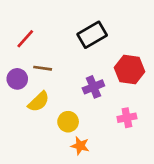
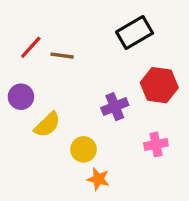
black rectangle: (92, 35) -> (135, 32), moved
brown line: (43, 68) -> (62, 56), moved

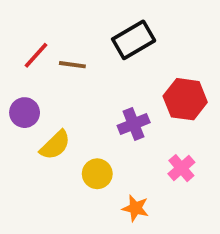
black rectangle: (135, 32) -> (134, 40), moved
pink cross: (156, 144) -> (181, 168), turned -30
orange star: (98, 179) -> (135, 208), moved

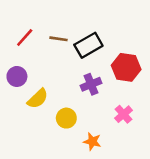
black rectangle: (134, 40) -> (88, 45), moved
brown line: (72, 65) -> (59, 39), moved

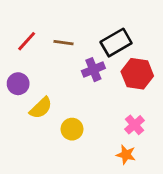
black rectangle: (88, 45) -> (116, 43), moved
purple cross: (91, 84) -> (93, 70), moved
orange star: (92, 141) -> (126, 155), moved

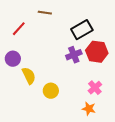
brown line: (64, 43) -> (45, 13), moved
purple cross: (93, 70) -> (74, 55), moved
yellow semicircle: (41, 108) -> (29, 76), turned -72

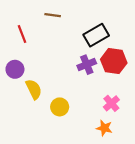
red line: (19, 29) -> (22, 34), turned -63

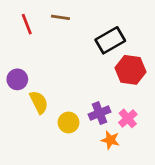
red line: (22, 34) -> (27, 24), moved
purple cross: (87, 65) -> (99, 113), moved
orange star: (104, 128) -> (110, 140), moved

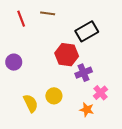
red hexagon: (130, 70) -> (67, 55), moved
yellow semicircle: (39, 102) -> (31, 103), moved
purple cross: (99, 113) -> (84, 73), moved

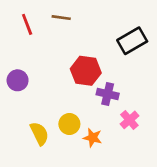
black rectangle: (87, 31) -> (132, 41), moved
purple cross: (84, 73) -> (108, 94), turned 35
orange star: (87, 110) -> (93, 138), moved

